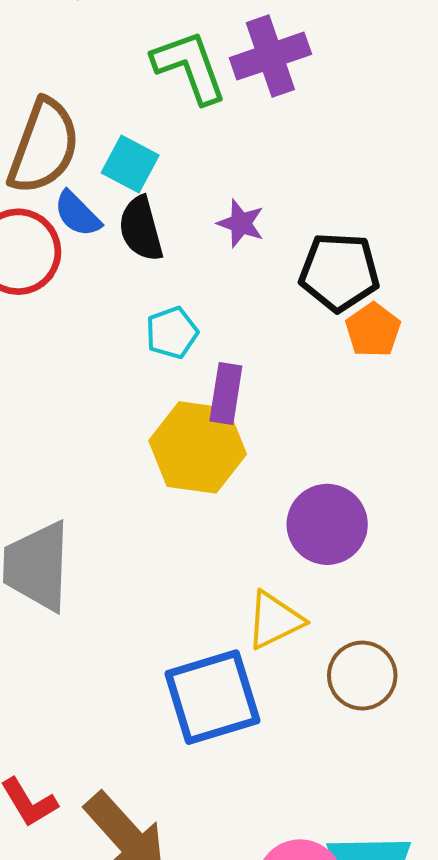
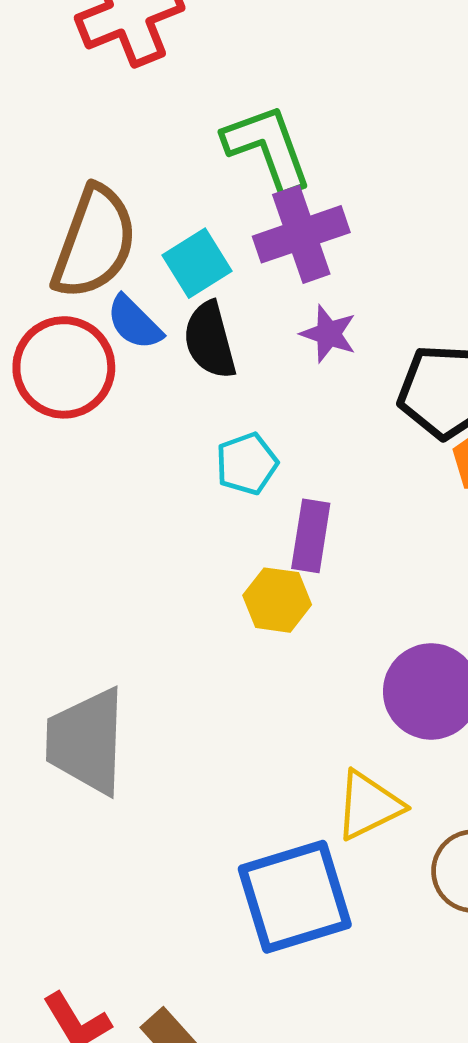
purple cross: (270, 56) -> (301, 234), moved
cyan square: (130, 164) -> (197, 263), turned 30
yellow hexagon: (198, 447) -> (277, 600), size x0.6

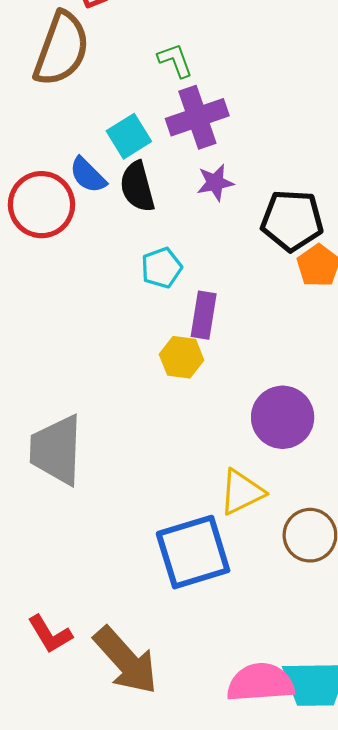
green L-shape: (268, 148) -> (175, 60), size x0.6
brown semicircle: (94, 242) -> (61, 49), moved
purple star: (329, 334) -> (215, 182), turned -30

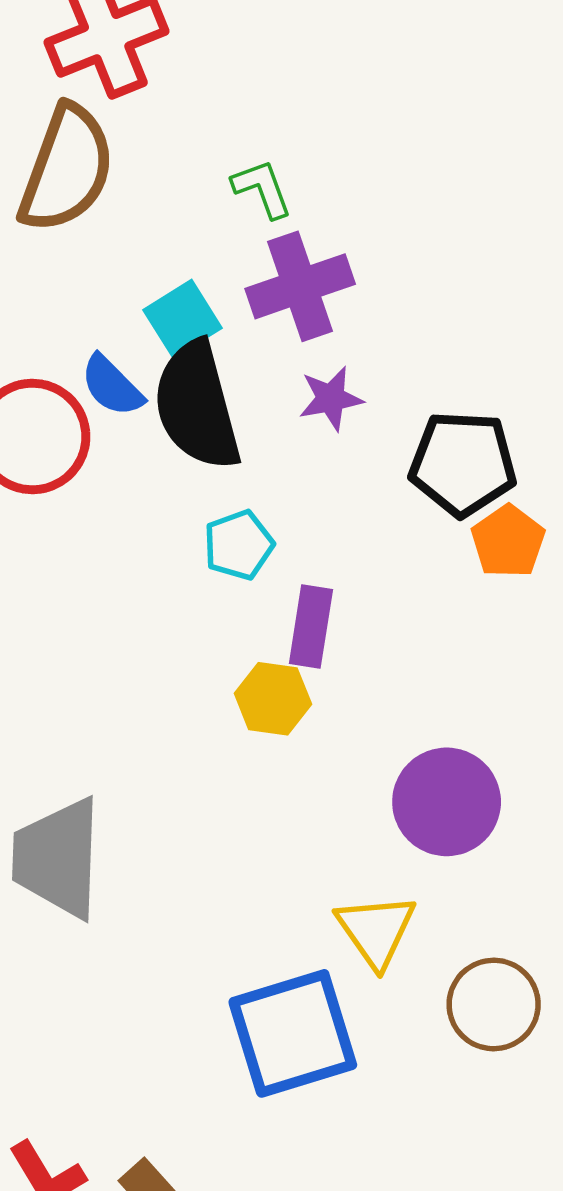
black semicircle: (137, 187) -> (197, 406), size x1.5
yellow triangle: (242, 492) -> (376, 930), turned -39

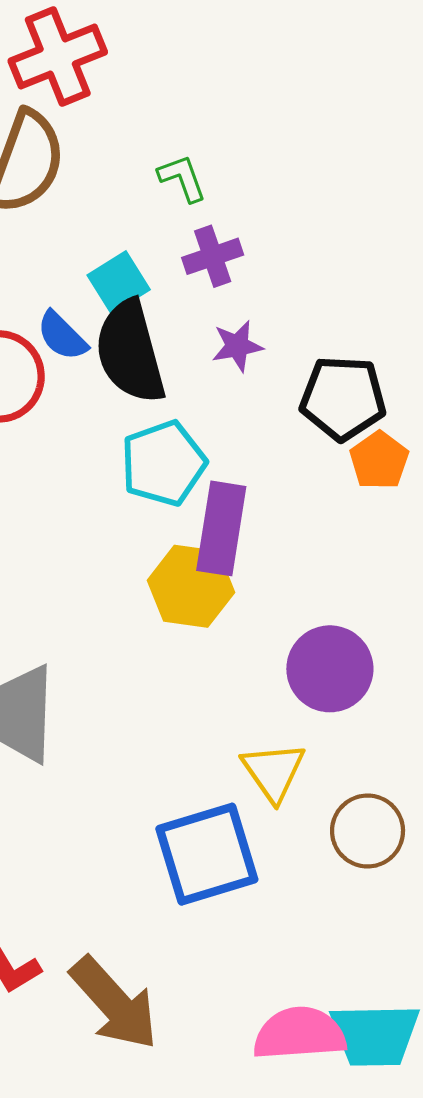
purple cross: (300, 286) -> (213, 256), size x0.7
cyan pentagon: (239, 545) -> (163, 463), size x1.5
purple rectangle: (311, 626) -> (221, 528), size x1.4
yellow hexagon: (273, 699) -> (191, 586), size x1.4

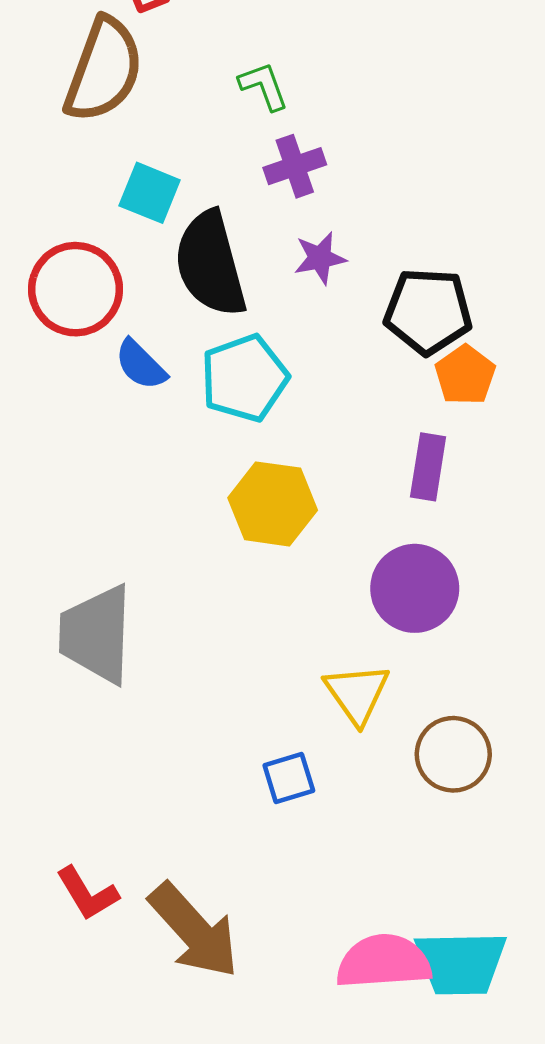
cyan square: (119, 282) -> (150, 193), moved, turned -36
blue semicircle: (62, 336) -> (141, 365), moved
purple rectangle: (221, 528) -> (428, 467), moved, size x0.7
blue square: (207, 854) -> (289, 778), size x0.5

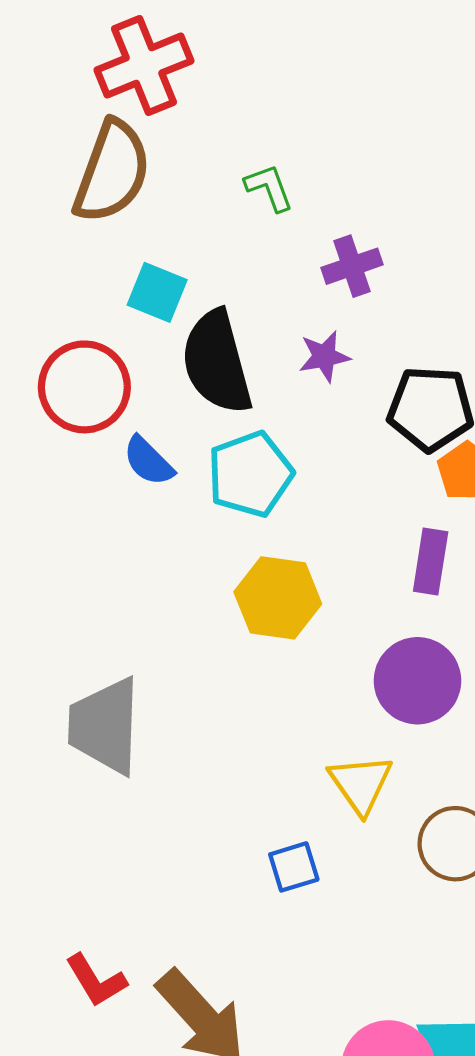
purple cross: (295, 166) -> (352, 266), moved

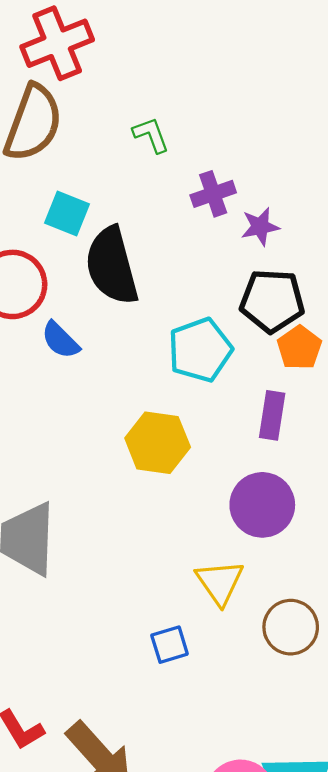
purple star: (324, 356) -> (260, 227), moved
cyan pentagon: (250, 474) -> (200, 350), moved

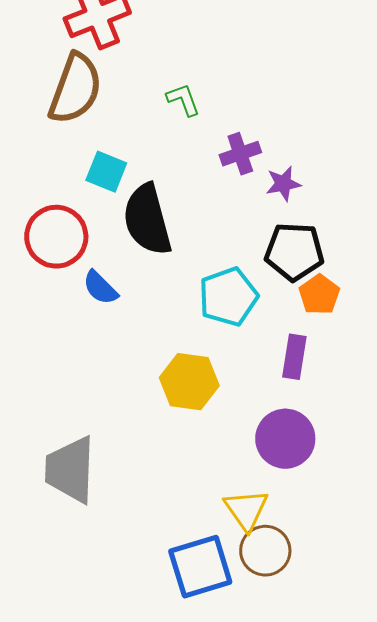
brown circle: (291, 627) -> (265, 551), moved
blue square: (170, 645) -> (200, 567), size x1.8

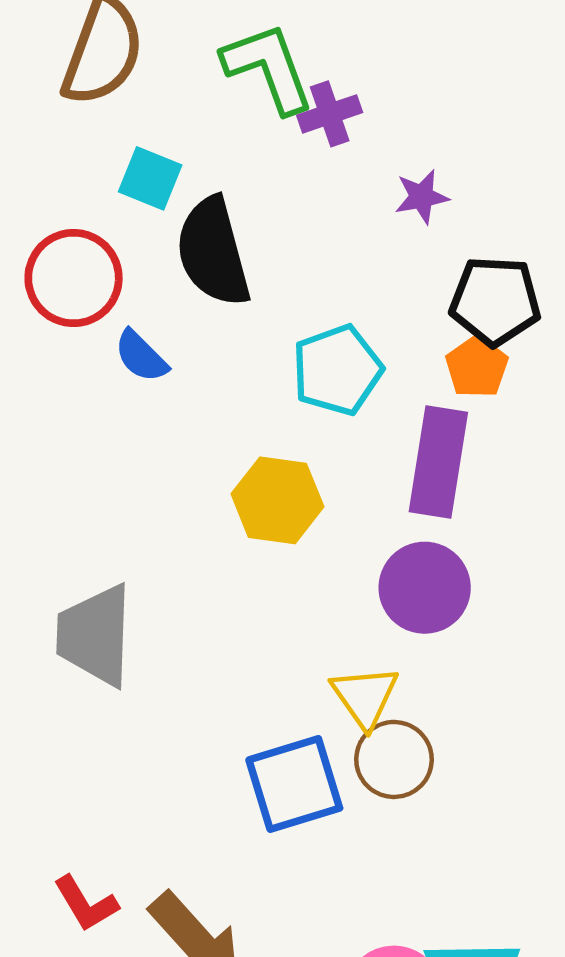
green L-shape: (183, 100) -> (268, 68), size x1.8
purple cross: (240, 154) -> (330, 114), moved
black pentagon: (294, 252) -> (495, 301), moved
purple rectangle: (294, 357) -> (438, 462), size x1.6

